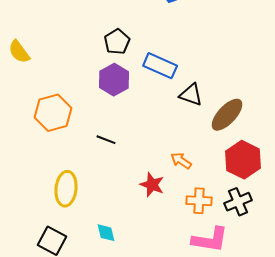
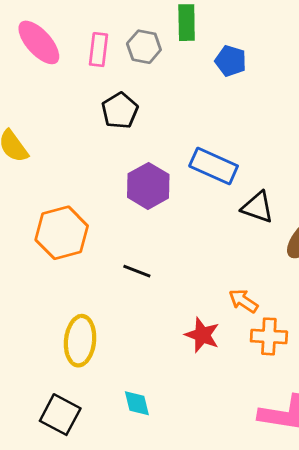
black pentagon: (117, 42) -> (120, 111), moved
orange cross: (199, 201) -> (269, 336), moved

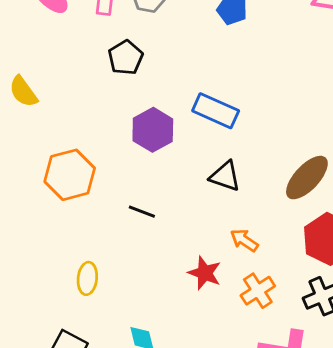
black triangle: (258, 207) -> (225, 176), moved
orange cross: (269, 336) -> (258, 291), moved, turned -36
yellow ellipse: (80, 341) -> (87, 278), size x0.7

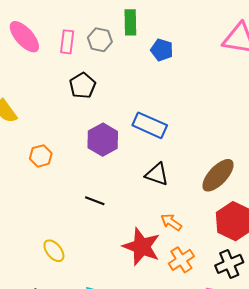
orange hexagon: (70, 175) -> (41, 156), moved, size x0.6
red star: (205, 273) -> (142, 247), size x1.5
yellow ellipse: (87, 278) -> (54, 251), turned -45

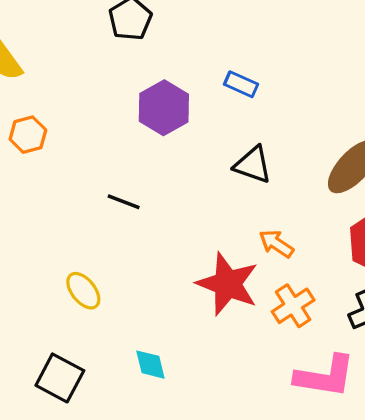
blue rectangle: (150, 125) -> (241, 84), size x0.6
orange hexagon: (41, 156) -> (28, 135), moved
black line: (95, 201) -> (124, 202), moved

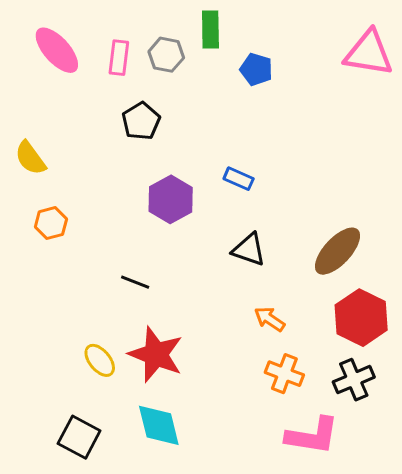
red star: (228, 284) -> (156, 354), moved
orange cross: (293, 306) -> (284, 374), turned -36
cyan diamond: (150, 365) -> (159, 425), size x1.6

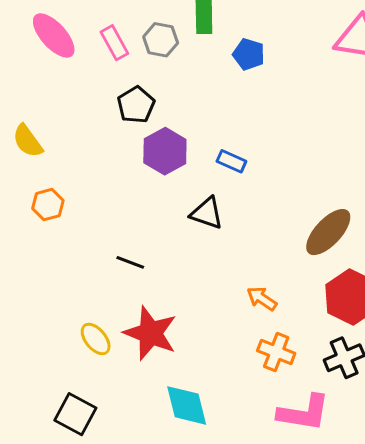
pink rectangle: (119, 58) -> (114, 43), turned -36
purple hexagon: (171, 199) -> (165, 151), moved
black triangle: (249, 250) -> (207, 213), moved
cyan diamond: (159, 425) -> (187, 405), moved

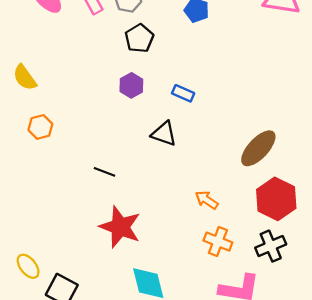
black pentagon: (136, 105) -> (139, 38), moved
purple hexagon: (165, 151) -> (131, 85), size x0.7
yellow ellipse: (96, 339) -> (28, 266), moved

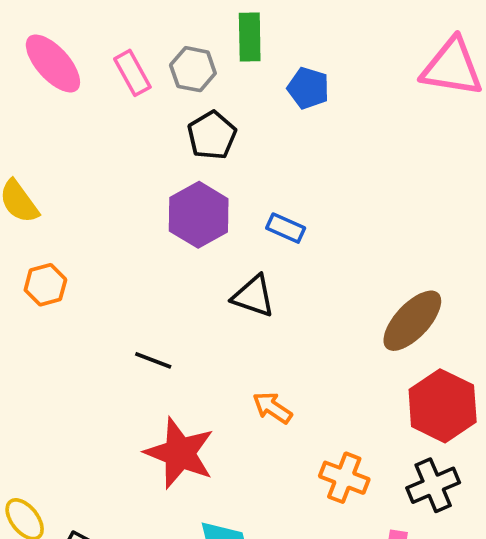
purple hexagon: (131, 85) -> (199, 215), size x1.5
orange arrow: (207, 200) -> (272, 408), moved

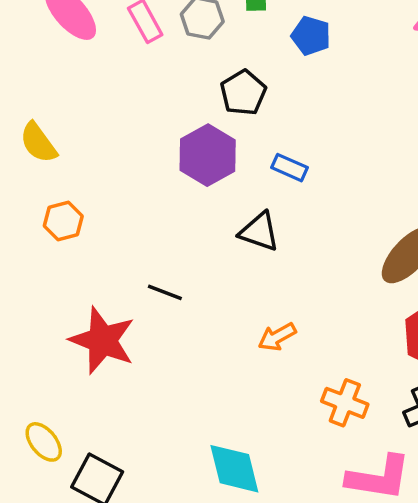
black pentagon: (212, 135) -> (243, 93), moved
orange arrow: (272, 408) -> (277, 337), turned -63
red star: (180, 453) -> (102, 340), moved

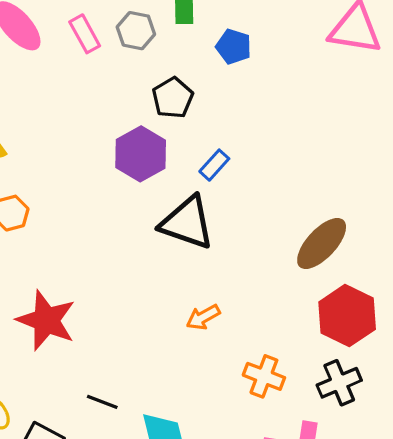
blue rectangle: (290, 168) -> (214, 165), turned -72
black triangle: (259, 232) -> (187, 223), size x1.5
black line: (165, 292) -> (102, 402), moved

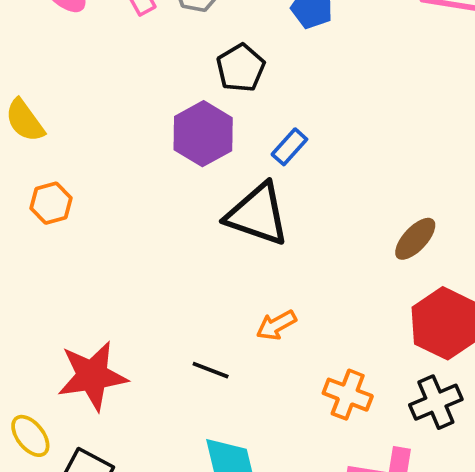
brown ellipse: (322, 244) -> (415, 239), size x0.7
red star: (46, 320) -> (92, 376), moved, turned -30
black line: (102, 402) -> (211, 370), moved

